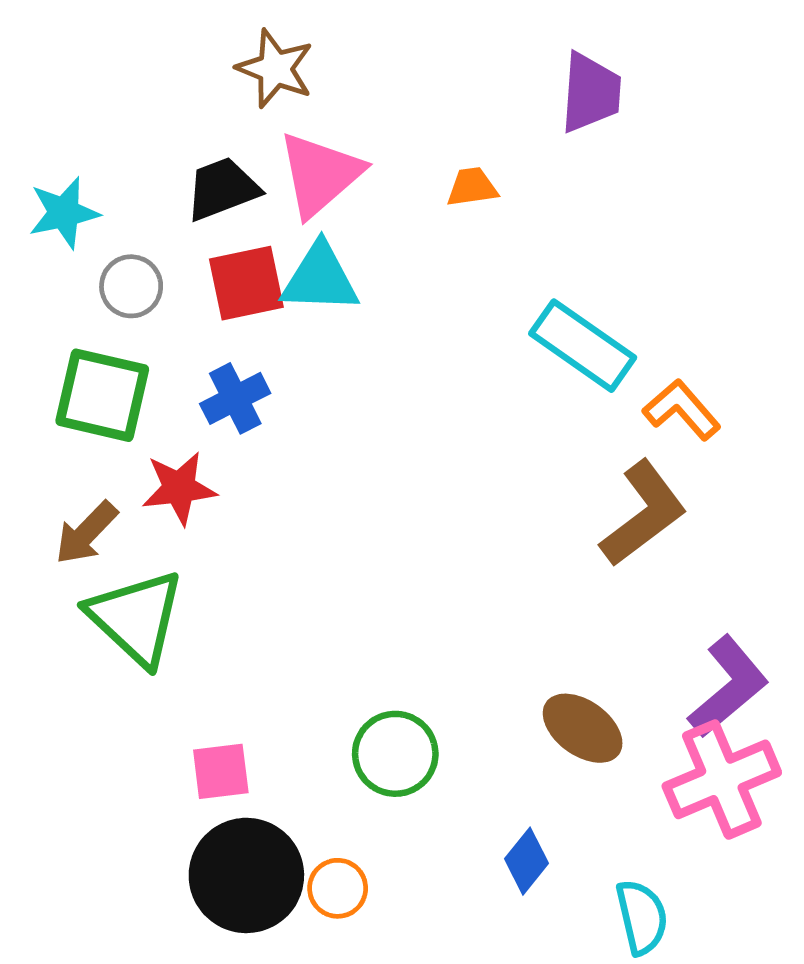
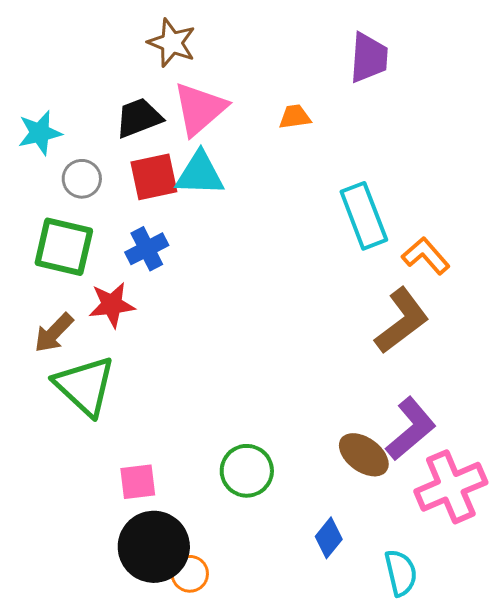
cyan rectangle: (583, 346) -> (364, 216), turned 34
purple L-shape: (728, 687) -> (411, 429), moved
orange circle: (338, 888) -> (190, 574), moved

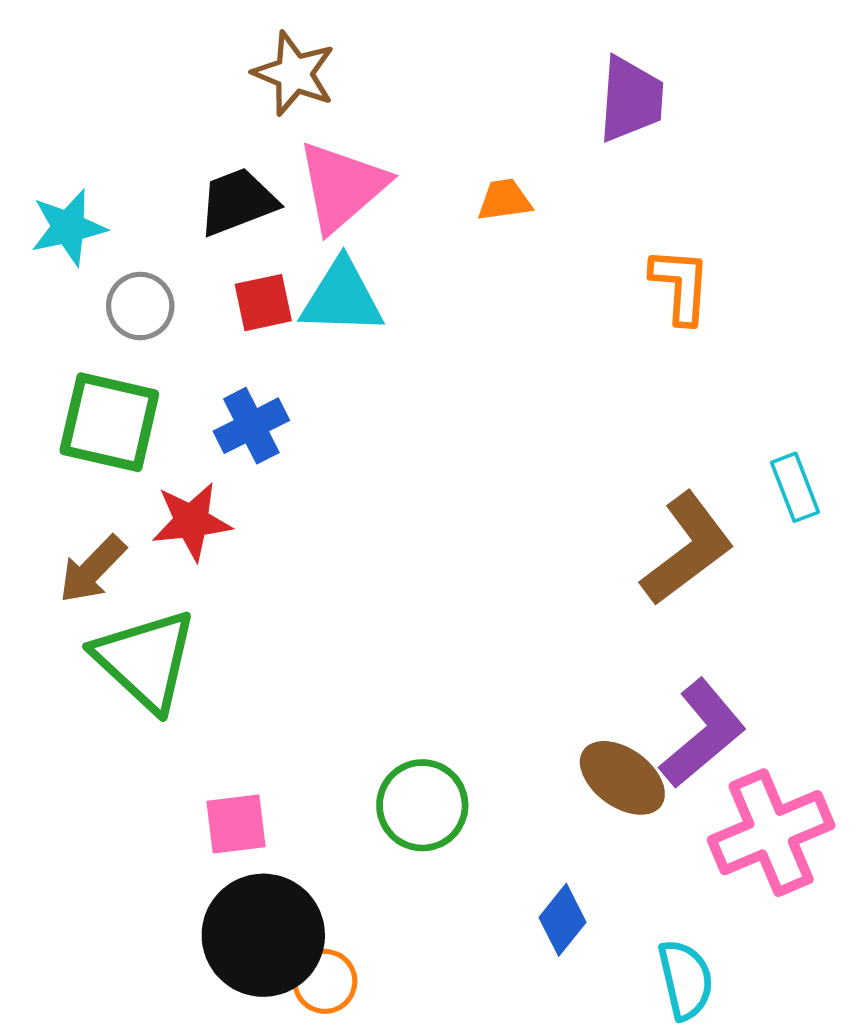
red square: (154, 177) -> (263, 303), size x0.7
cyan rectangle: (364, 216) -> (795, 487), moved, size x0.6
orange L-shape: (426, 256) -> (680, 286), moved, turned 45

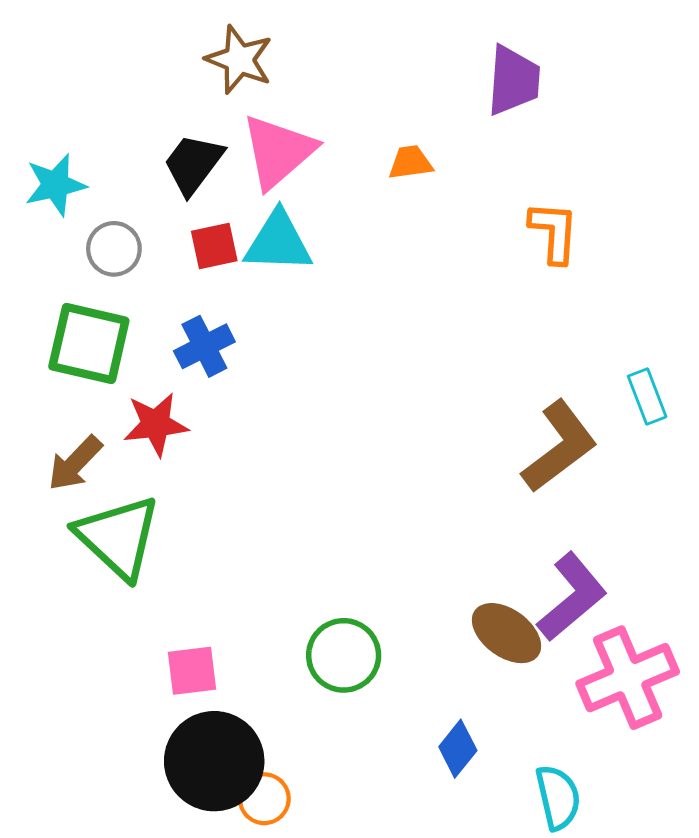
black trapezoid: (238, 202) -> (193, 164), turned -32

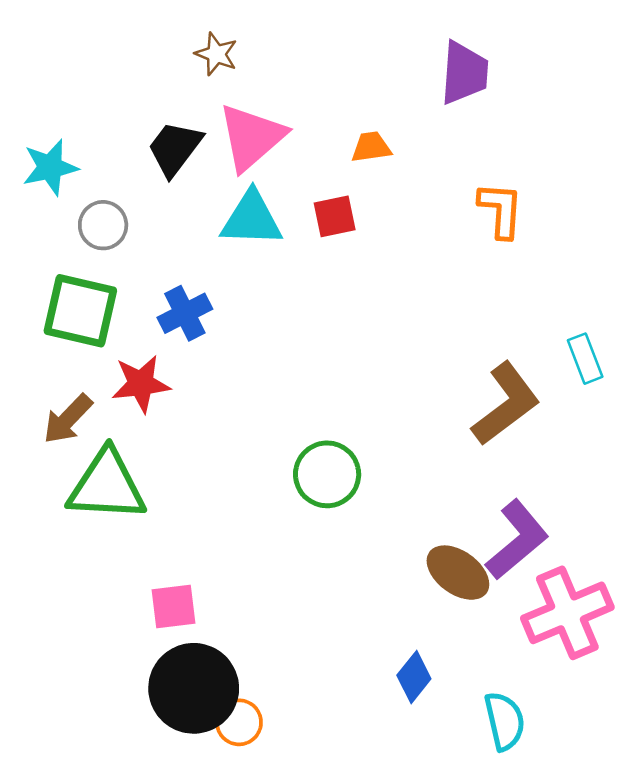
brown star: (239, 60) -> (216, 54), size x0.7
red square: (214, 246) -> (335, 216), moved
green triangle: (118, 537) -> (107, 486), turned -40
green circle: (344, 655) -> (327, 474), moved

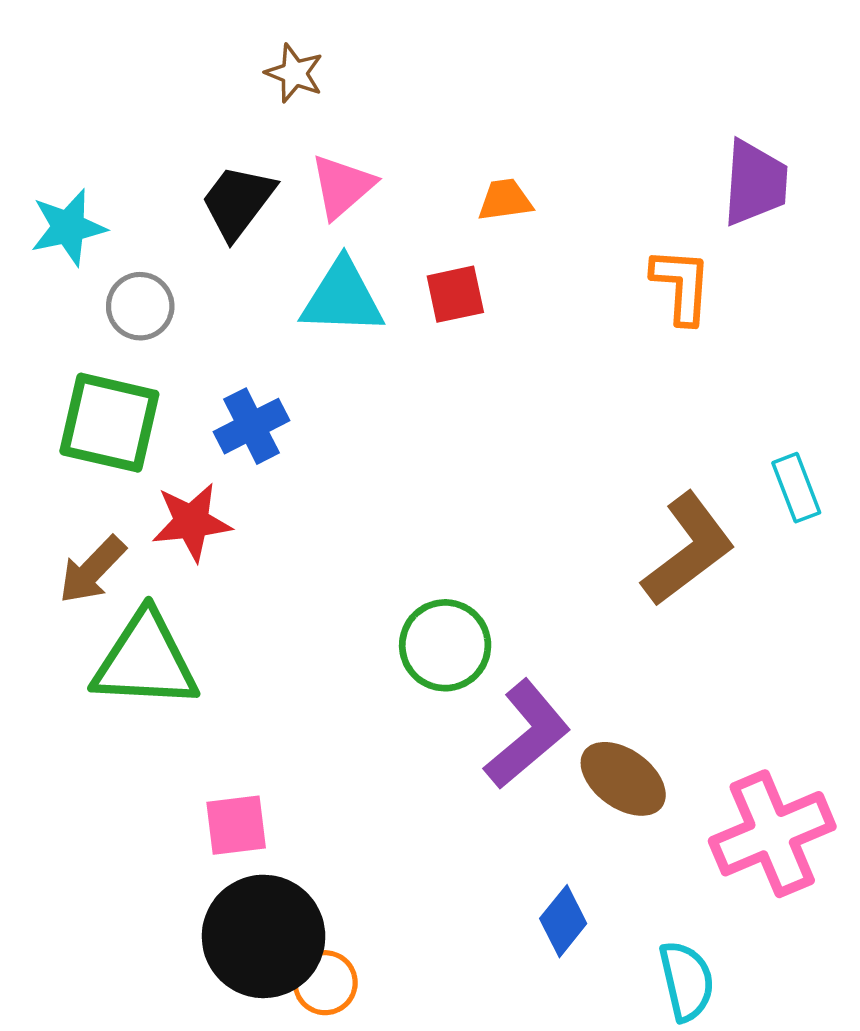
purple trapezoid: (464, 73) -> (755, 183), moved
pink triangle: (252, 137) -> (342, 186), size x0.7
purple L-shape: (517, 540) -> (527, 734), moved

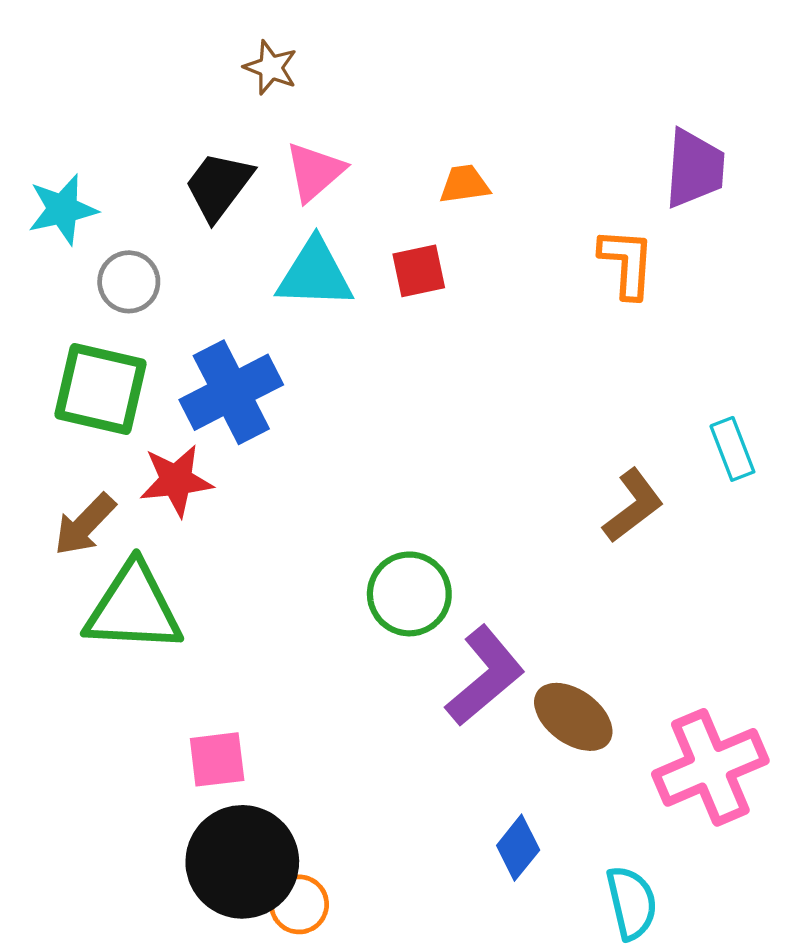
blue cross: (252, 426) -> (231, 392), size x1.5
brown L-shape: (688, 549) -> (633, 506), size x0.7

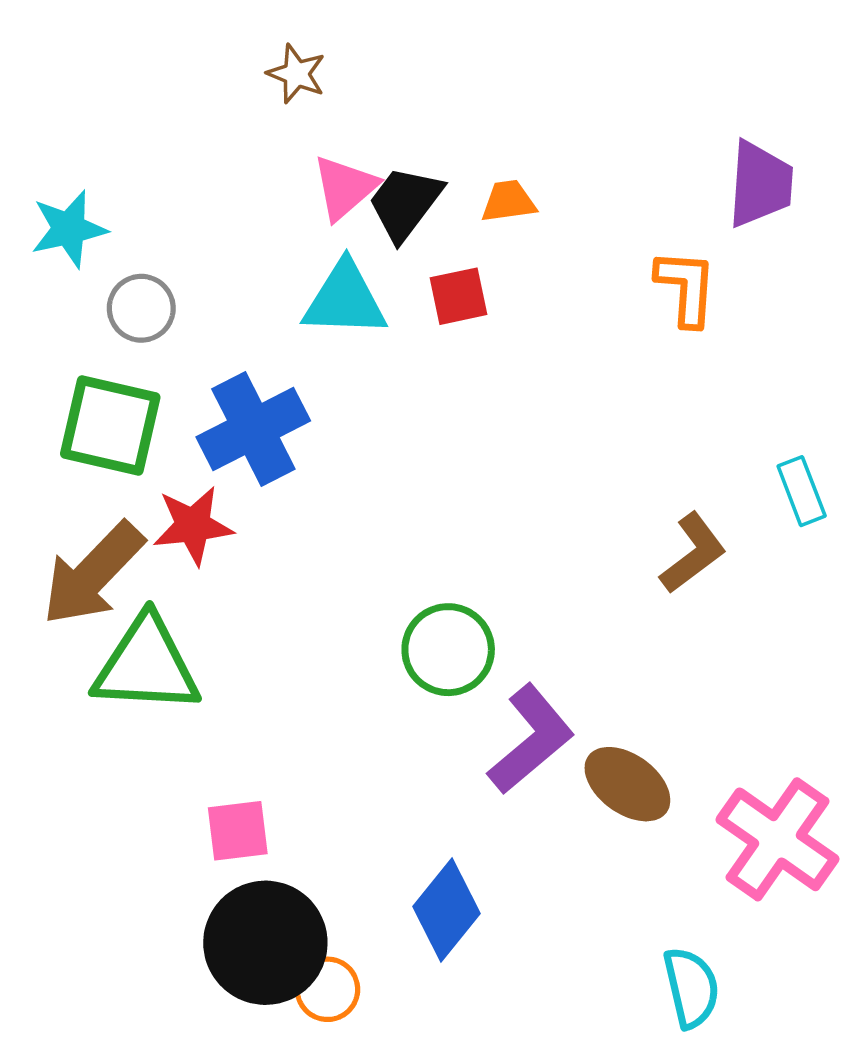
black trapezoid: (219, 186) -> (405, 203), moved
brown arrow: (85, 525) -> (93, 574), size x1.5
pink cross: (710, 767) -> (777, 839), turned -32
blue diamond: (518, 848) -> (446, 910), moved, size x1.4

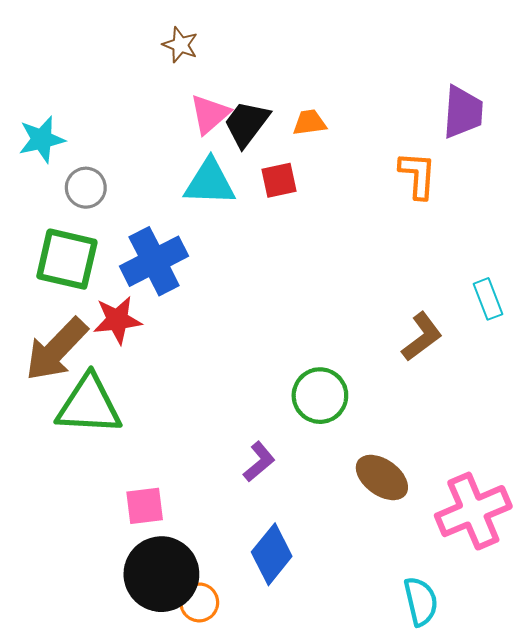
green circle: (448, 650) -> (320, 396), moved
purple L-shape: (531, 739) -> (259, 462), moved, size x0.6
pink cross: (777, 839) -> (473, 511), turned 32

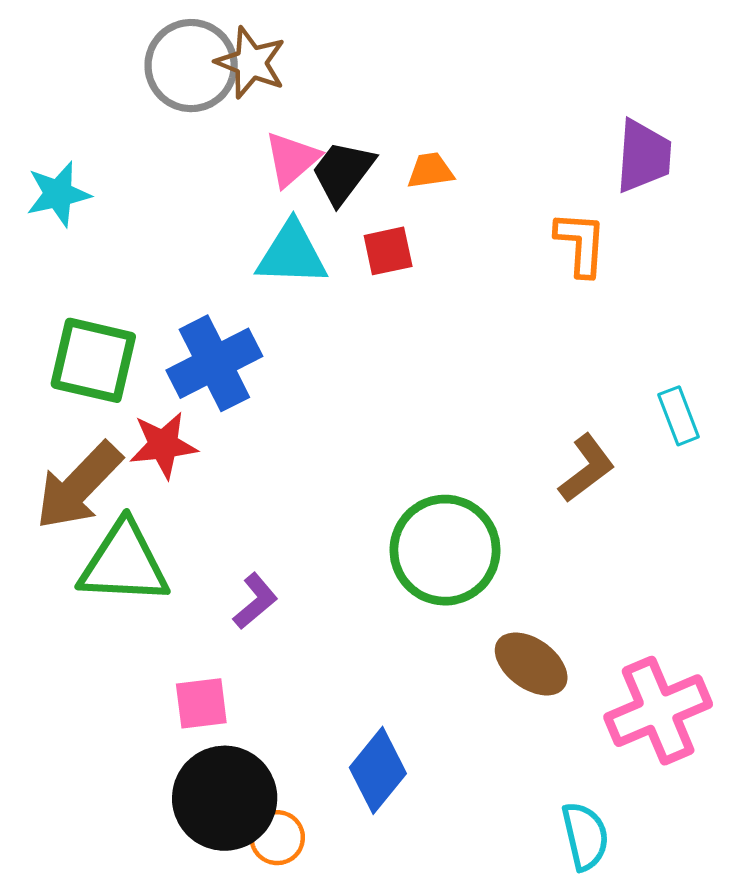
brown star: (180, 45) -> (251, 63), size x1.4
gray circle: (86, 188) -> (191, 66), moved, size x1.6
green circle: (320, 396) -> (445, 550), size x1.4
purple L-shape: (259, 462) -> (255, 601), moved

